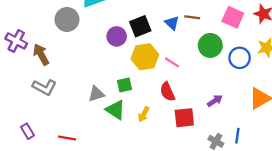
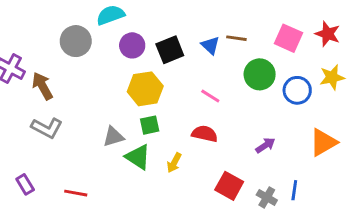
purple circle: (117, 36) -> (132, 45), moved
yellow hexagon: (145, 57) -> (145, 89), moved
red semicircle: (167, 92) -> (205, 134), turned 126
red square: (184, 118) -> (229, 186), moved, turned 35

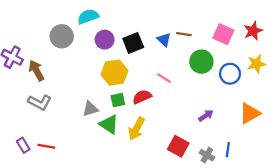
red star: (328, 34) -> (253, 31), turned 30
red semicircle: (205, 134) -> (142, 97), moved, turned -36
yellow arrow: (174, 163) -> (136, 129), size x1.5
red line: (76, 193) -> (46, 146), moved

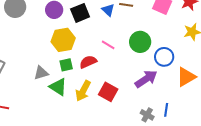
green circle: (201, 62) -> (140, 42), moved
blue circle: (230, 74) -> (164, 57), moved
purple arrow: (206, 116) -> (146, 79), size x1.6
red square: (178, 146) -> (108, 92), moved

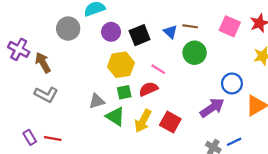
green circle: (140, 42) -> (195, 53), moved
pink line: (108, 45) -> (158, 69), moved
blue line: (166, 110) -> (234, 142), turned 56

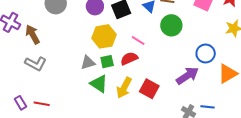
gray triangle: (97, 101) -> (88, 63), moved
blue line: (234, 142) -> (208, 107), turned 32

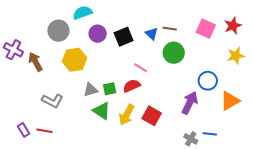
yellow hexagon: (104, 36) -> (75, 60), moved
gray L-shape: (36, 64) -> (52, 101), moved
purple arrow: (187, 76) -> (190, 103), turned -30

